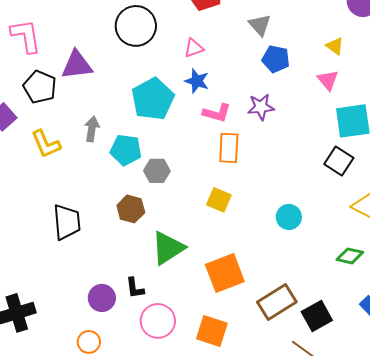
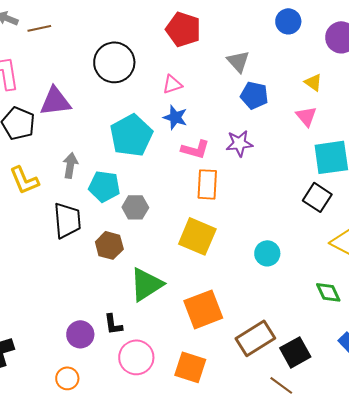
yellow square: (219, 200) -> (197, 236), size x1.5
black trapezoid: (67, 222) -> (67, 220), moved
green diamond: (350, 256) -> (328, 292), turned 52

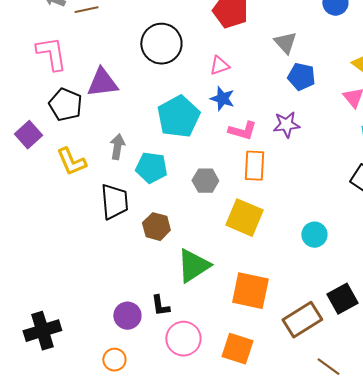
gray hexagon: (135, 207) -> (205, 181), moved
orange square: (203, 309) -> (250, 291), turned 33
black square: (295, 352) -> (342, 299), moved

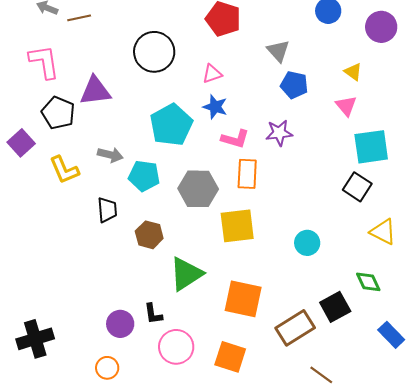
gray arrow: (117, 147) -> (110, 155), turned 95
gray hexagon: (205, 181) -> (198, 189), size x1.5
black trapezoid: (114, 202) -> (107, 210), size x0.7
yellow square: (244, 218) -> (237, 226), turned -30

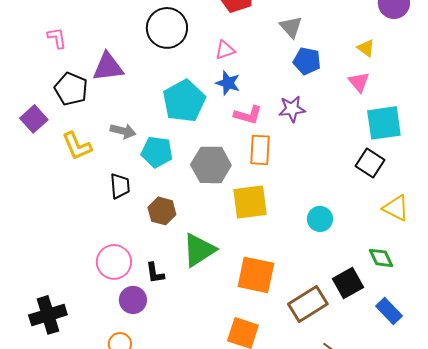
pink L-shape: (44, 62) -> (57, 38), size x0.6
black L-shape: (153, 314) -> (155, 273), moved
blue rectangle: (391, 335) -> (389, 311), moved
pink circle: (176, 347) -> (114, 262), moved

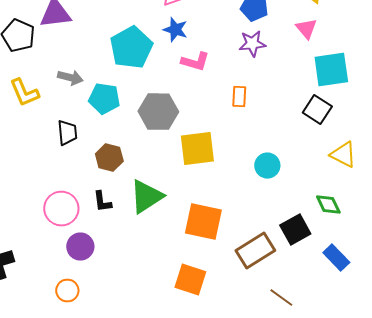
purple star: (292, 109) -> (252, 44), moved
orange rectangle: (260, 150) -> (239, 97), moved, size x0.7
black L-shape: (155, 273) -> (102, 202), moved

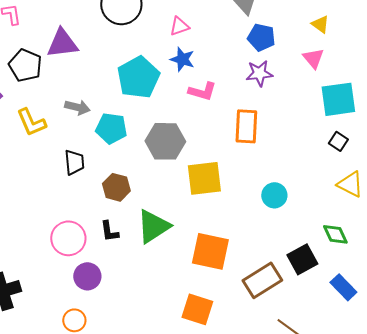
orange rectangle: (239, 97) -> (246, 126), size x1.6
black square: (317, 110) -> (338, 141), moved, size x0.7

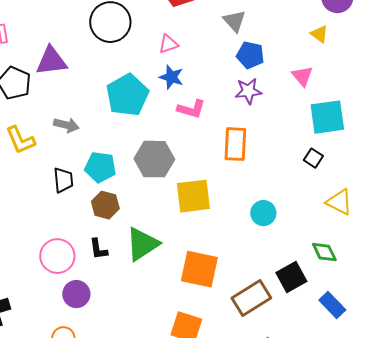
yellow triangle: (320, 24) -> (319, 34), moved
cyan pentagon: (111, 128) -> (100, 167), moved
black square: (338, 141) -> (313, 158), moved

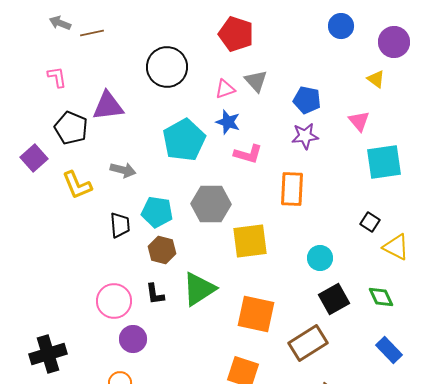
gray triangle: (234, 21) -> (256, 81), moved
black square: (313, 158) -> (370, 222), moved
black square: (291, 277) -> (334, 299), moved

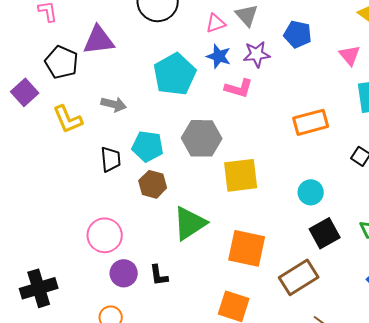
purple star: (305, 136) -> (257, 54), moved
orange rectangle: (292, 189) -> (311, 122), moved, turned 72
black L-shape: (155, 294) -> (159, 275), moved

